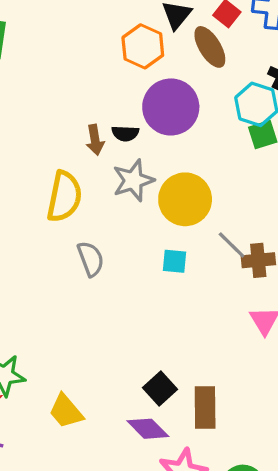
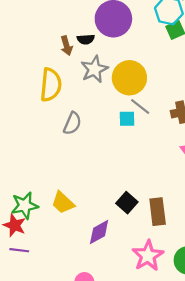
gray line: (232, 245) -> (140, 106), moved
gray semicircle: (91, 259) -> (72, 123), turned 50
yellow trapezoid: (66, 411) -> (63, 203), moved
purple diamond: (148, 429) -> (99, 232), moved, turned -68

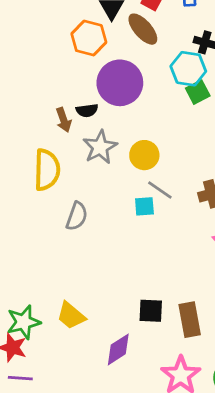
yellow circle: (129, 78) -> (144, 155), size x0.7
black square: (127, 203) -> (151, 311), turned -35

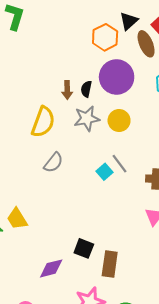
black semicircle: (87, 110) -> (86, 89), turned 91
yellow circle: (144, 155) -> (119, 120), moved
cyan square: (144, 206) -> (105, 172), turned 35
yellow trapezoid: (71, 316) -> (17, 219), moved

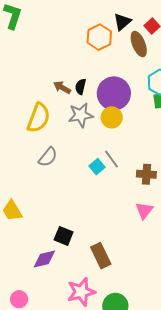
purple circle: (117, 77) -> (114, 93), moved
brown arrow: (67, 90) -> (62, 87), turned 120
black square: (84, 248) -> (64, 236), moved
brown rectangle: (110, 264) -> (101, 256), turned -35

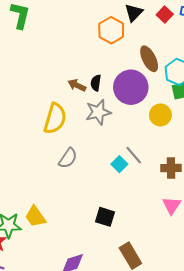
brown ellipse: (139, 44) -> (149, 59), moved
yellow circle: (112, 117) -> (160, 115), moved
black square: (64, 236) -> (105, 217), moved

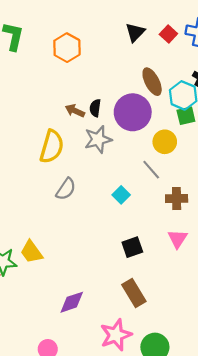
orange hexagon: (111, 30) -> (67, 48), moved
gray line: (134, 155) -> (151, 170), moved
black square: (105, 217) -> (132, 247), moved, turned -36

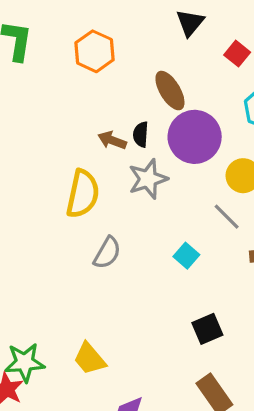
red square: (168, 34) -> (237, 54), moved
brown ellipse: (152, 82) -> (170, 91), moved
yellow trapezoid: (32, 252) -> (90, 359), moved

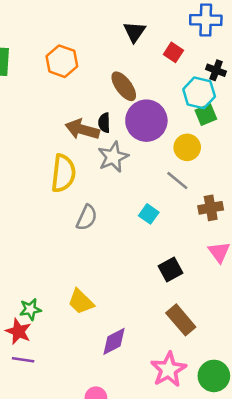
brown arrow: (112, 140) -> (82, 129), size x1.5
green star: (25, 362) -> (30, 309), size x0.7

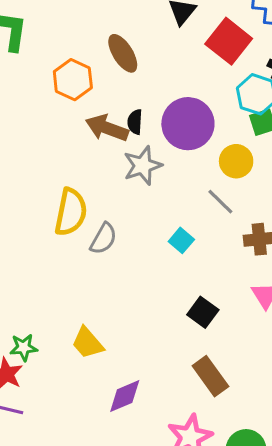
red square: (173, 52) -> (229, 41), size x1.8
orange hexagon: (62, 61) -> (73, 80), moved
brown ellipse: (124, 86) -> (123, 53), moved
yellow semicircle: (63, 173) -> (71, 212), moved
black square: (171, 270) -> (203, 312), turned -30

